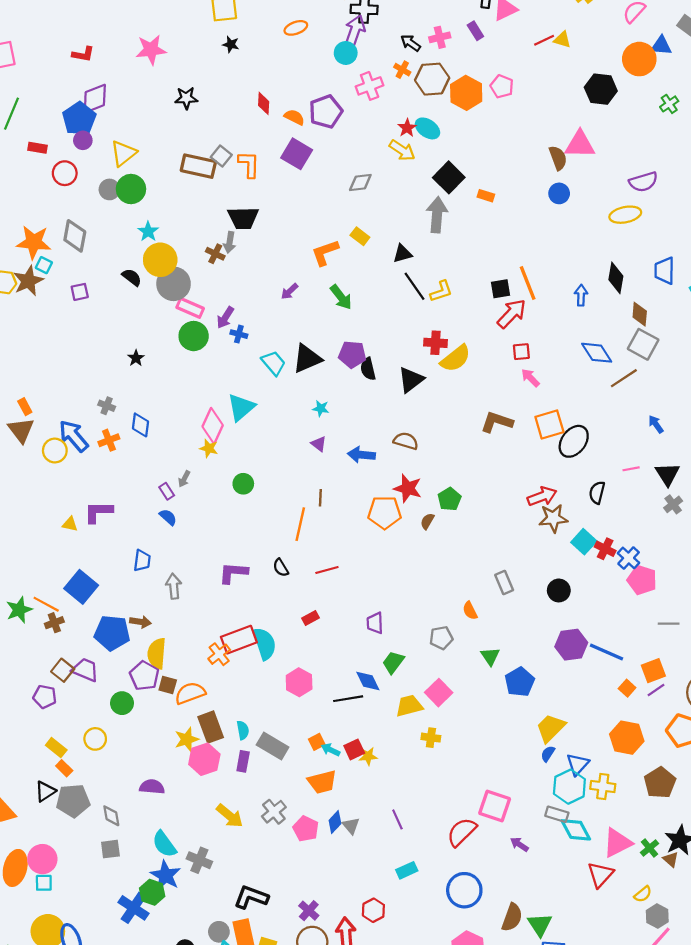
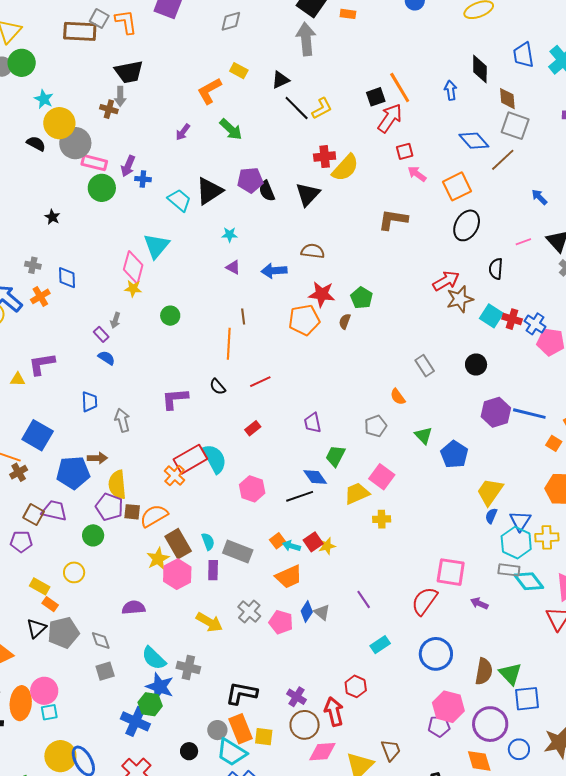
orange square: (549, 425) -> (457, 186), moved

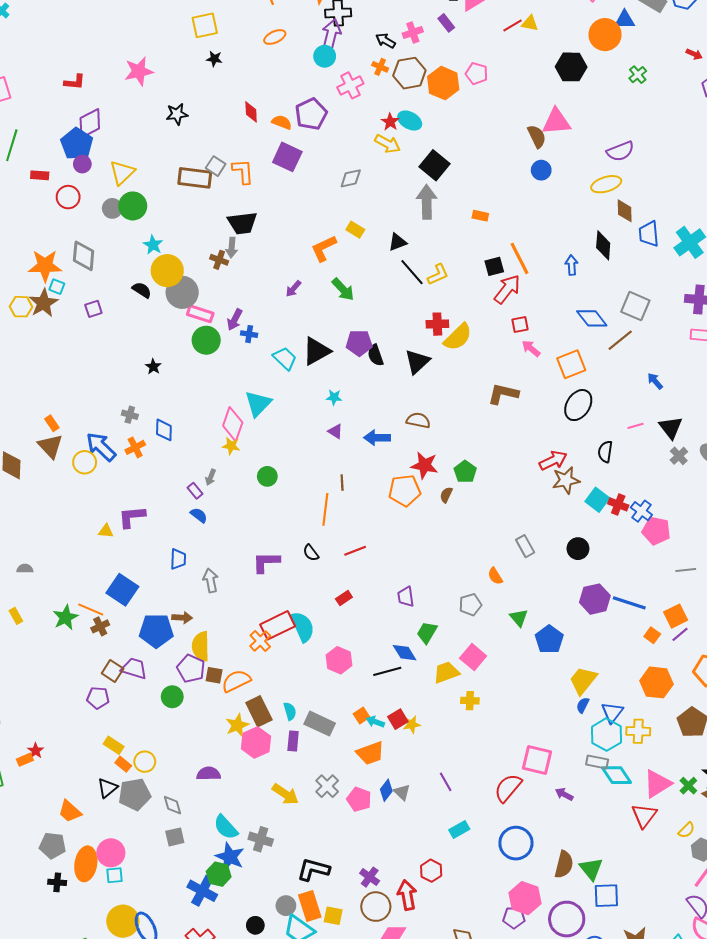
orange rectangle: (348, 14) -> (480, 216), moved
brown diamond: (507, 99) -> (625, 211), moved
yellow circle: (74, 572) -> (145, 762), moved

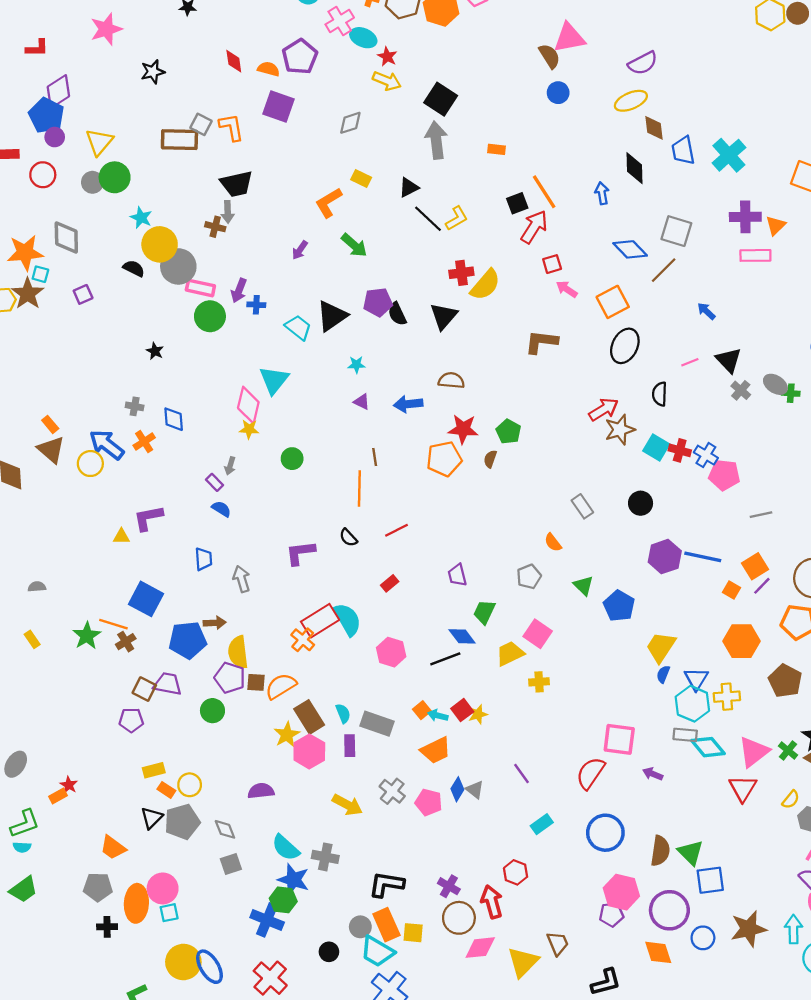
cyan ellipse: (410, 121) -> (363, 38), moved
yellow rectangle: (114, 745) -> (154, 770), turned -42

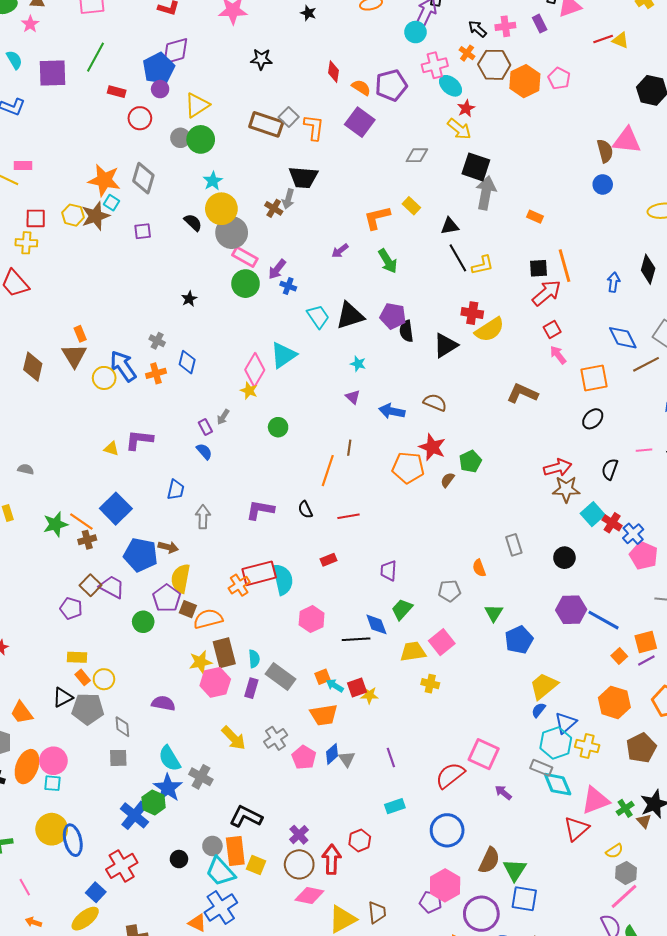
black square: (441, 99) -> (476, 167), moved, turned -32
red square: (552, 264) -> (552, 330), turned -30
black ellipse: (625, 346) -> (593, 419), size x0.7

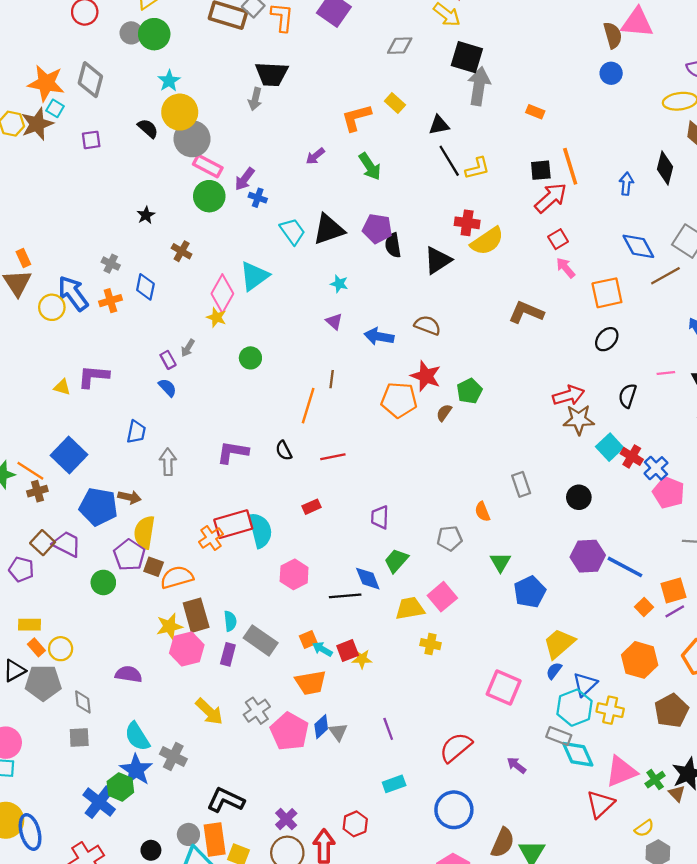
brown cross: (274, 208) -> (182, 251), moved
pink square: (484, 754) -> (504, 688), moved
pink pentagon: (304, 757) -> (289, 731), size x1.4

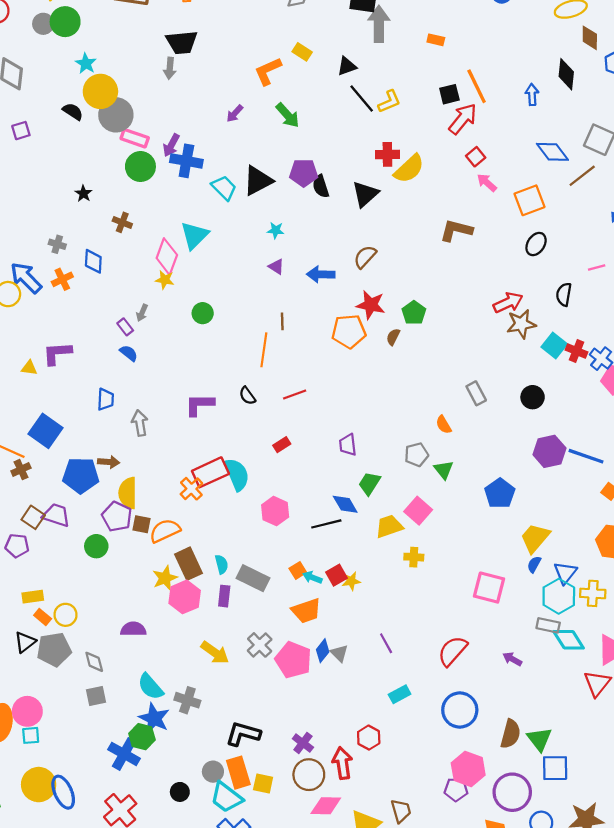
blue cross: (258, 198) -> (186, 161), size x1.8
brown semicircle: (428, 325) -> (365, 257), turned -60
green triangle: (500, 562) -> (444, 470), moved

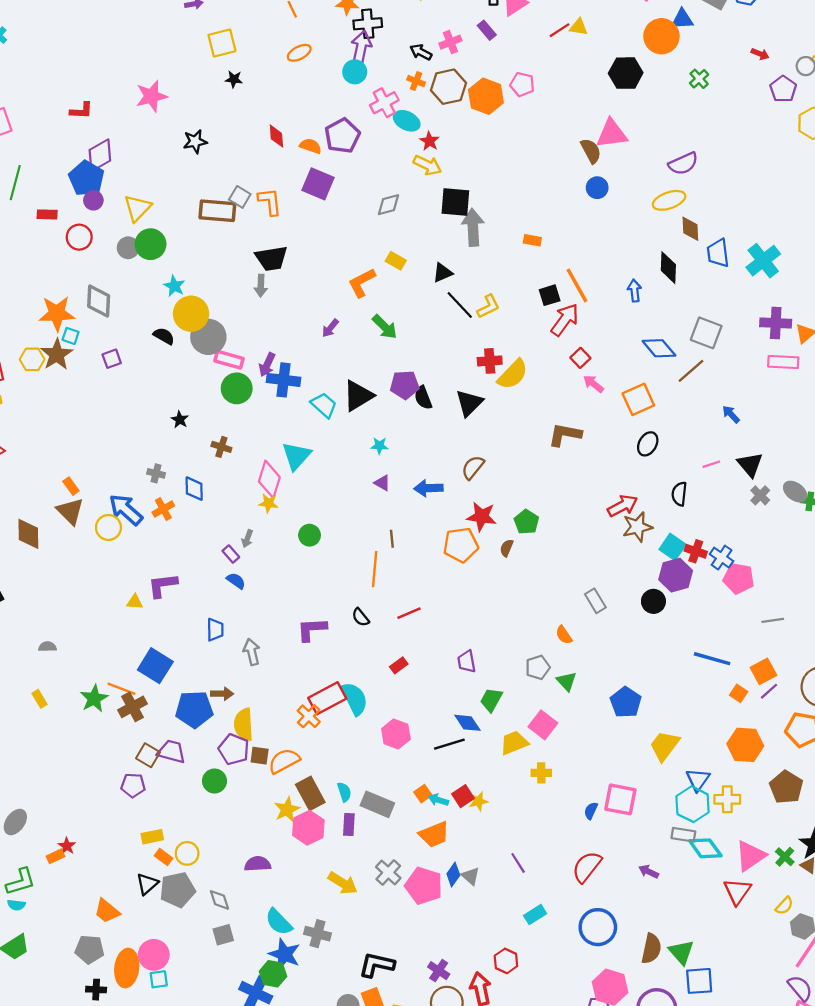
purple hexagon: (549, 451) -> (676, 575), moved
brown cross: (21, 470) -> (132, 707), size x1.4
blue semicircle: (534, 564) -> (591, 811), moved

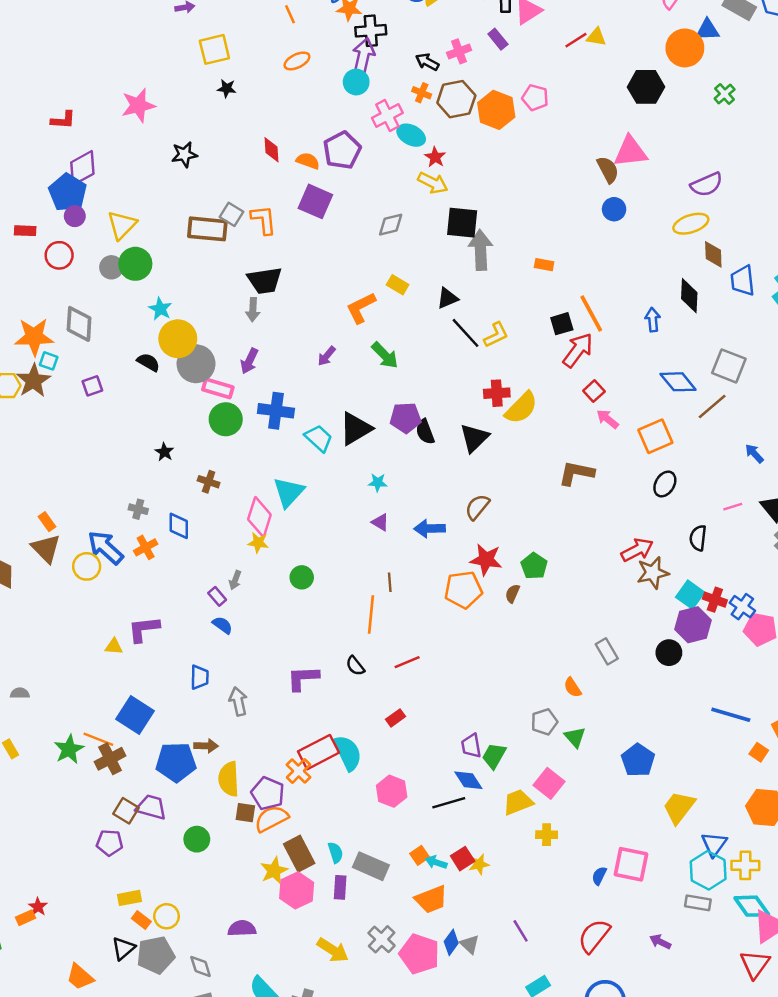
purple arrow: (267, 365) -> (249, 361), moved
purple trapezoid: (467, 661) -> (471, 746), moved
purple pentagon: (234, 749) -> (268, 793), moved
cyan diamond: (705, 848) -> (752, 906), moved

